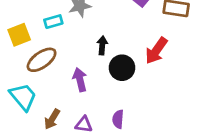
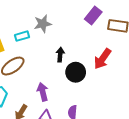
purple arrow: (80, 80) -> (43, 92), moved

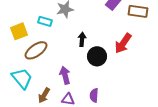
cyan rectangle: (22, 36) -> (45, 21), turned 32

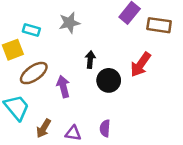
cyan rectangle: (45, 21) -> (31, 30), moved
purple arrow: (65, 75) -> (63, 87), moved

